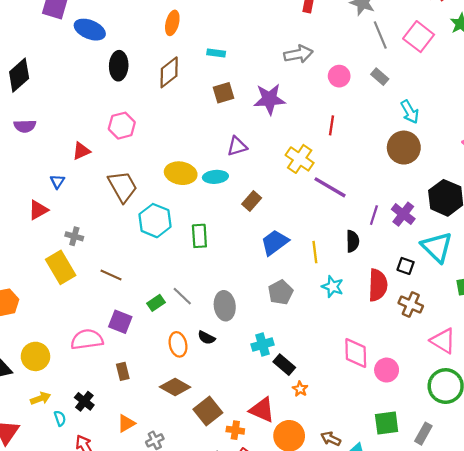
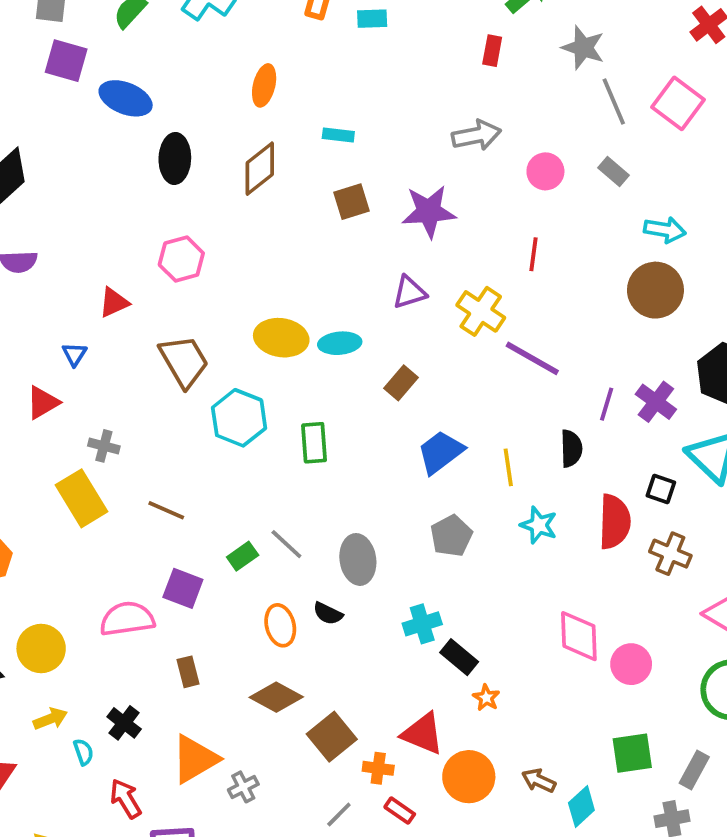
cyan arrow: (410, 112) -> (665, 230), turned -50
purple triangle: (237, 146) -> (409, 292), moved
orange triangle: (126, 423) -> (195, 759), size x1.6

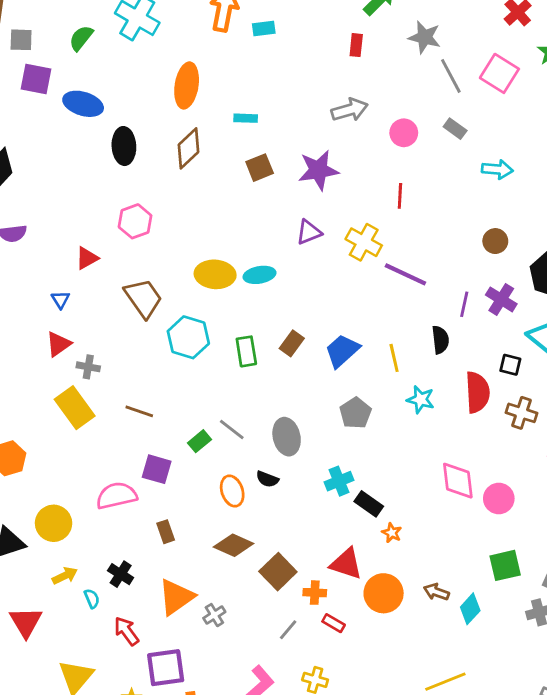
orange ellipse: (264, 85) -> (187, 85), size x1.4
brown circle: (655, 290) -> (495, 241), moved, size x0.6
brown rectangle: (401, 383) -> (292, 343), moved
red triangle: (43, 403) -> (58, 344), moved

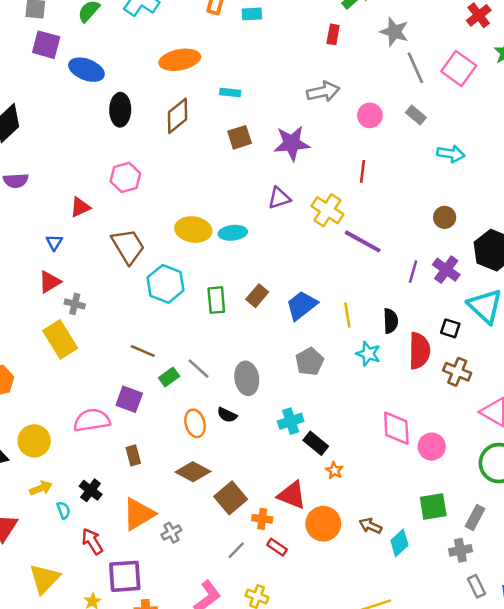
orange ellipse: (187, 85) -> (180, 60), turned 66
black semicircle: (440, 340) -> (391, 321), moved
brown line: (139, 411) -> (143, 351), moved

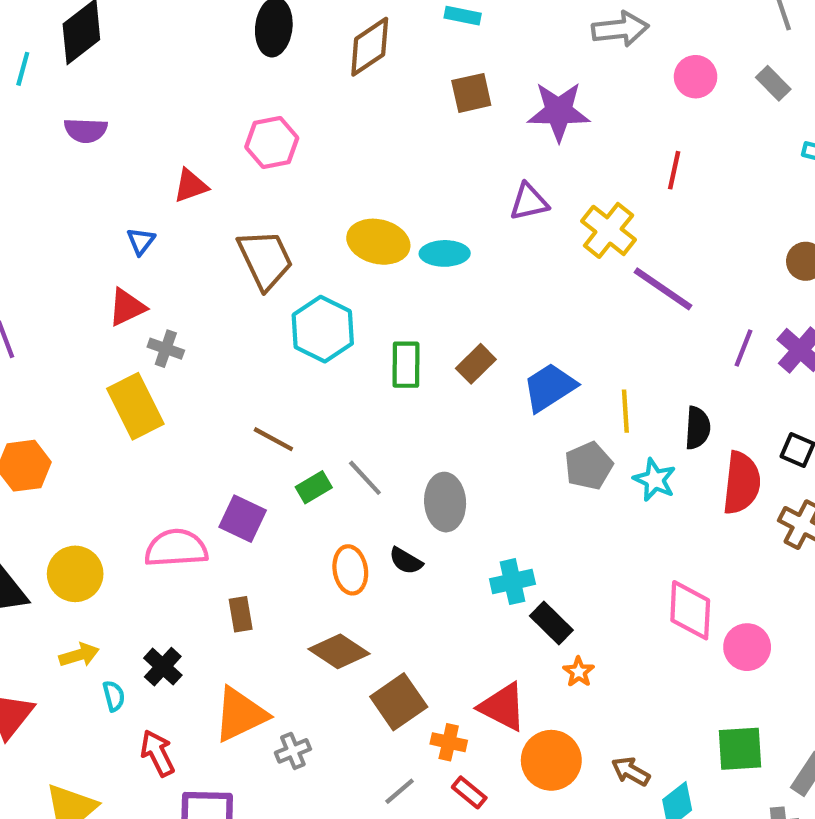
gray pentagon: (310, 362) -> (589, 466), moved

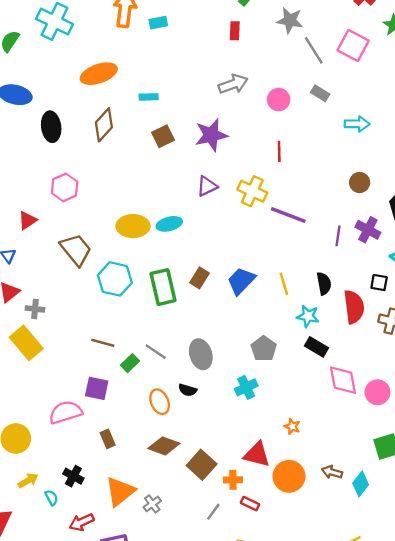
green rectangle: (406, 365) -> (163, 287), size x1.4
gray pentagon: (589, 466) -> (264, 349), moved
black rectangle: (551, 623) -> (316, 347), moved
red arrow: (157, 753) -> (82, 522), turned -75

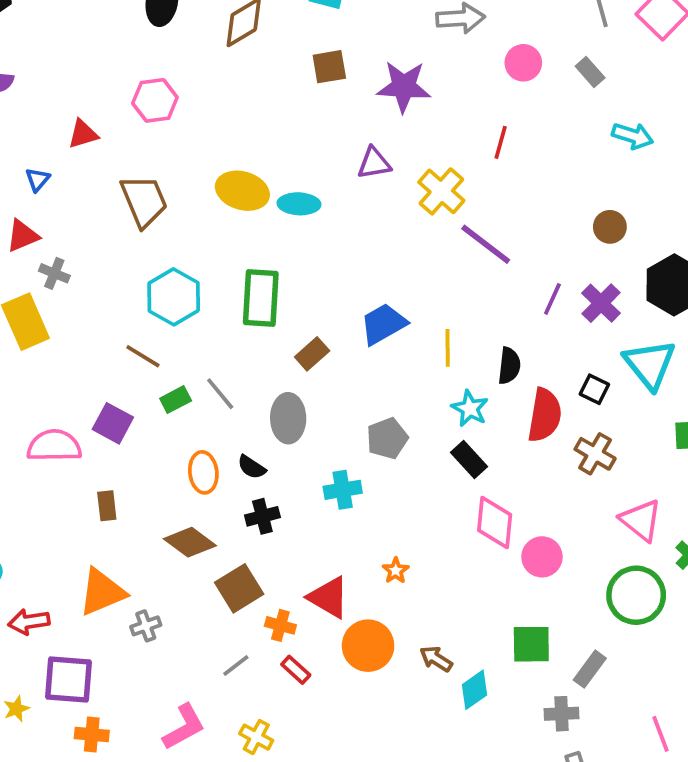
brown rectangle: (200, 278) -> (312, 354), moved
cyan hexagon: (115, 279) -> (174, 297), moved
black cross: (73, 476) -> (262, 516), moved, turned 30

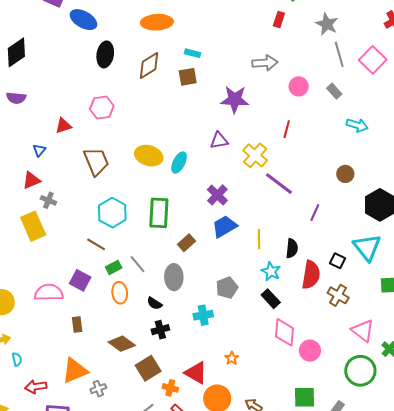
brown square: (329, 67) -> (188, 77), moved
cyan ellipse: (299, 204) -> (179, 162), turned -65
purple cross: (601, 303) -> (217, 195), moved
orange ellipse: (203, 472) -> (120, 293), moved

